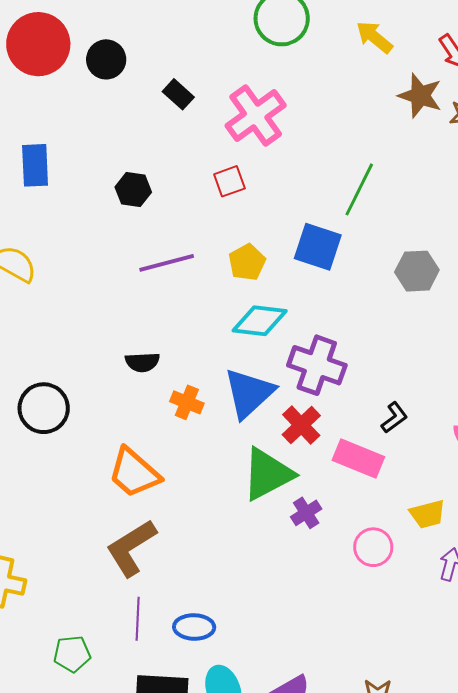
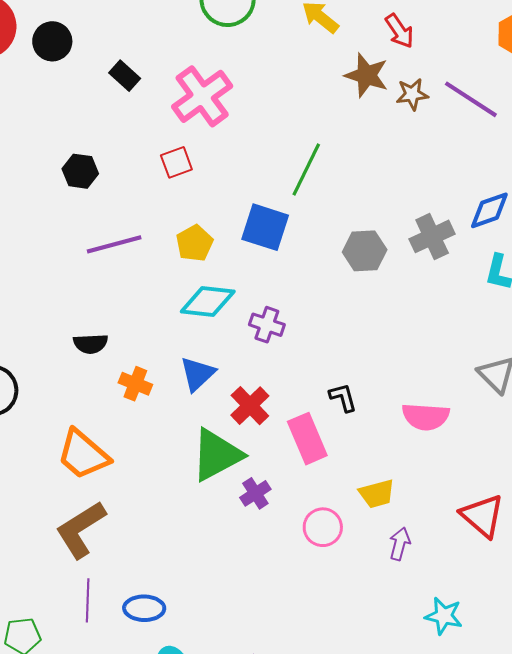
purple cross: (317, 365) -> (267, 325), moved, size x0.6
blue triangle: (249, 393) -> (197, 374), size x0.7
black L-shape: (394, 418) -> (343, 397), turned -68
pink rectangle: (358, 458) -> (307, 439), turned 45

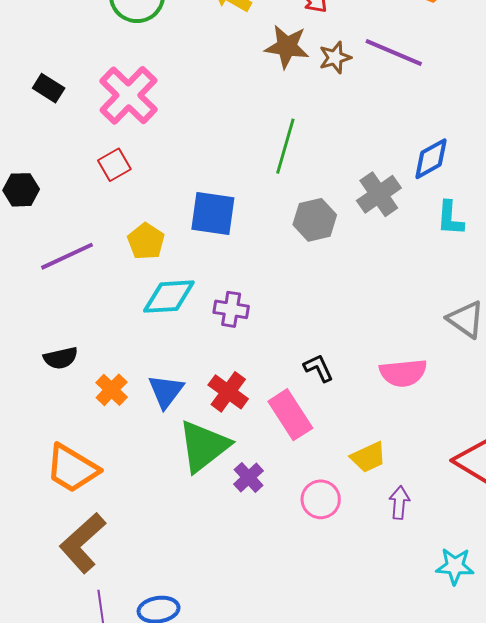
green line: (306, 169) -> (285, 146), moved
blue triangle: (197, 374) -> (166, 391), moved
orange cross: (135, 384) -> (112, 390), turned 32

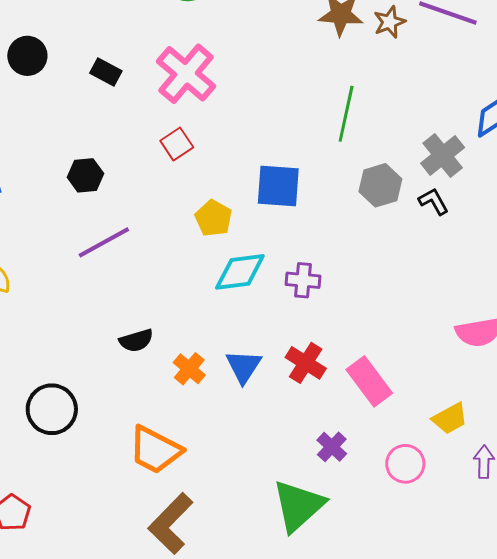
purple line: (67, 256) -> (104, 242), moved
black L-shape: (318, 368) -> (433, 201), moved
green triangle: (204, 446) -> (298, 506), moved

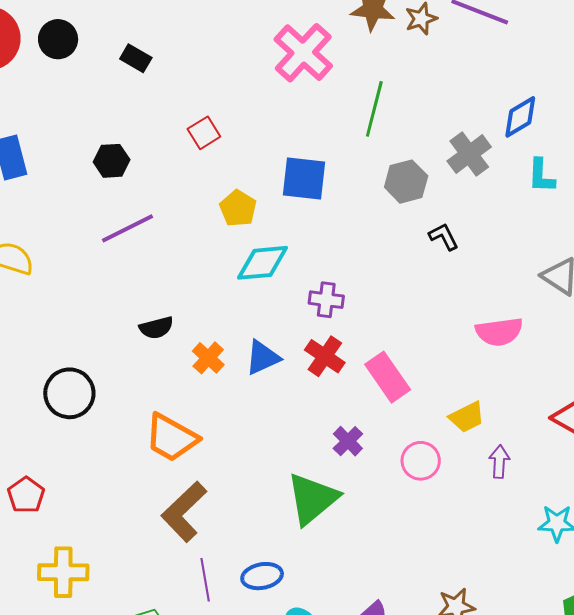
pink cross: (186, 74) -> (303, 53), moved
black L-shape: (433, 201) -> (444, 237), moved
purple cross: (303, 280) -> (326, 300), moved
blue triangle: (243, 366) -> (263, 358), turned 30

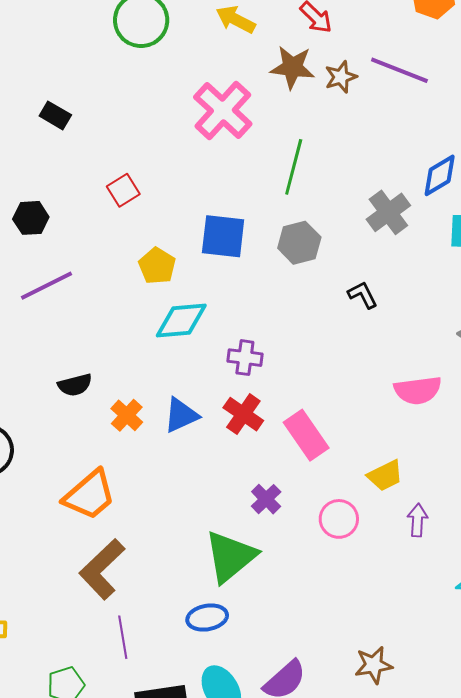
gray hexagon: (406, 182) -> (299, 243), moved
orange trapezoid: (171, 438) -> (90, 495), turned -70
blue ellipse: (262, 576) -> (207, 618), moved

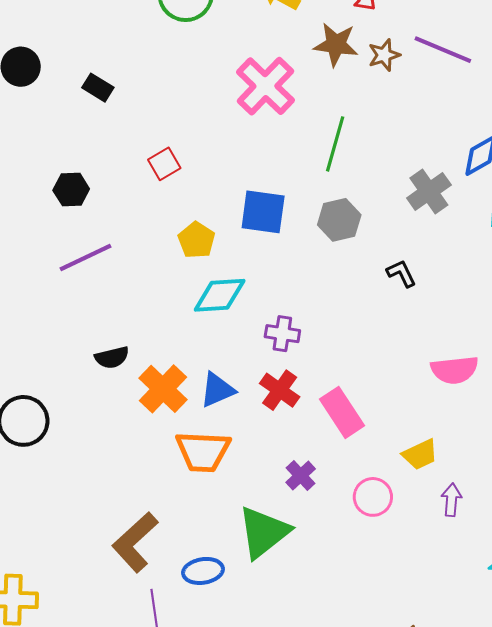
orange cross: (127, 415) -> (163, 389), size x1.5
orange trapezoid: (90, 495) -> (203, 451), moved, turned 42
blue ellipse: (207, 618) -> (203, 571), moved

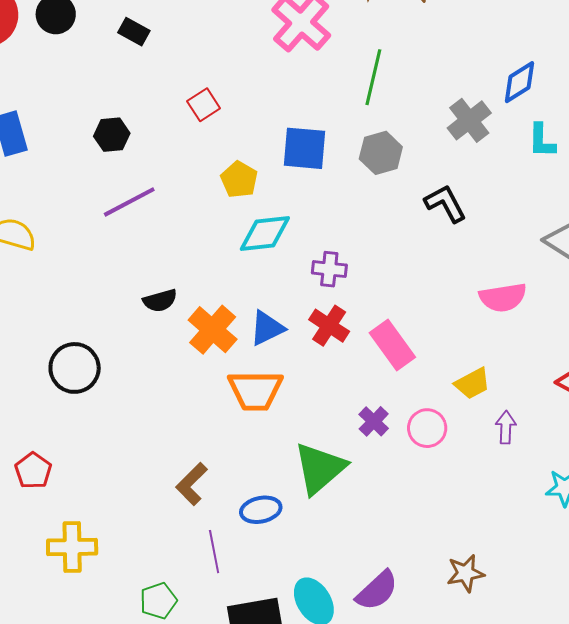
black L-shape: (401, 273) -> (445, 203), size x1.4
purple cross: (301, 476) -> (374, 421), moved
brown L-shape: (135, 542) -> (192, 484), size x0.7

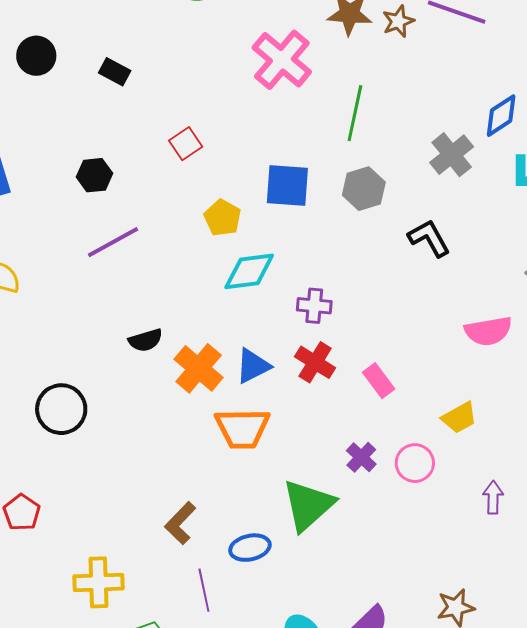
pink rectangle: (392, 345) -> (379, 381), size x0.7
purple arrow: (506, 427) -> (493, 497), moved
yellow cross: (72, 547) -> (98, 582), moved

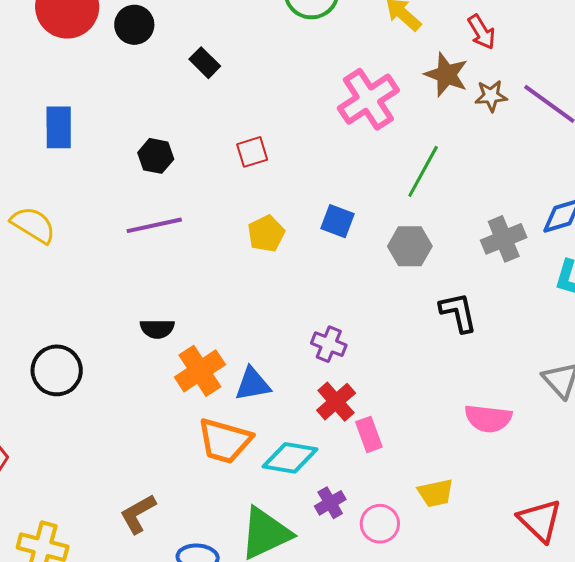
blue square: (287, 185) -> (338, 221), size x0.7
cyan diamond: (249, 271) -> (290, 458), moved
red cross: (315, 362) -> (336, 402), moved

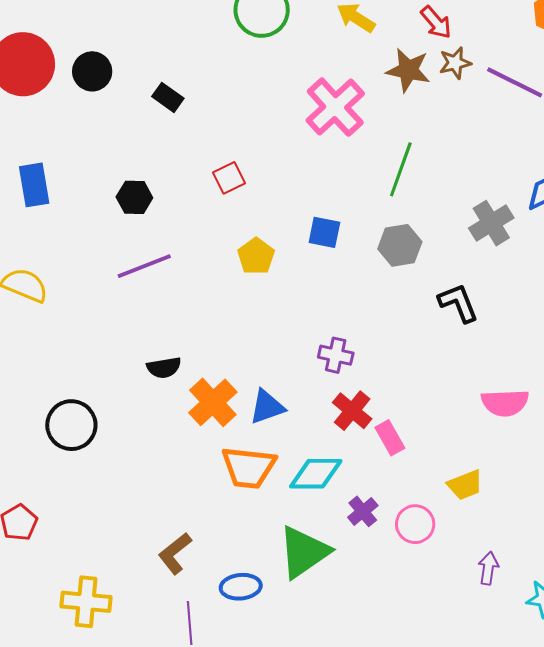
brown star: (491, 96) -> (455, 63), moved

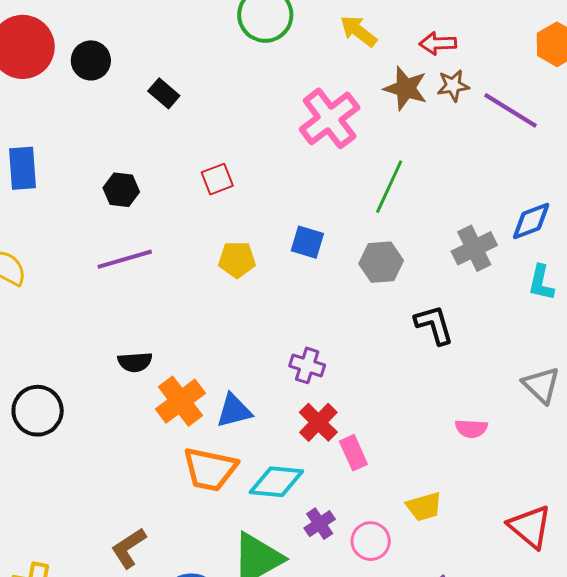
red arrow: (436, 22) -> (438, 43), turned 123
yellow pentagon: (256, 256) -> (237, 260), turned 30
pink semicircle: (505, 403) -> (471, 428), size x0.7

